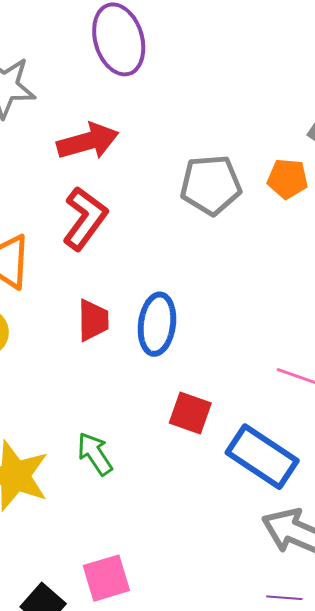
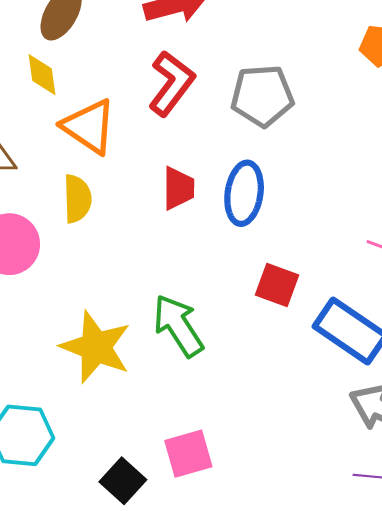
gray pentagon: (211, 185) -> (262, 96), moved
green arrow: (95, 454) -> (178, 326), size x1.4

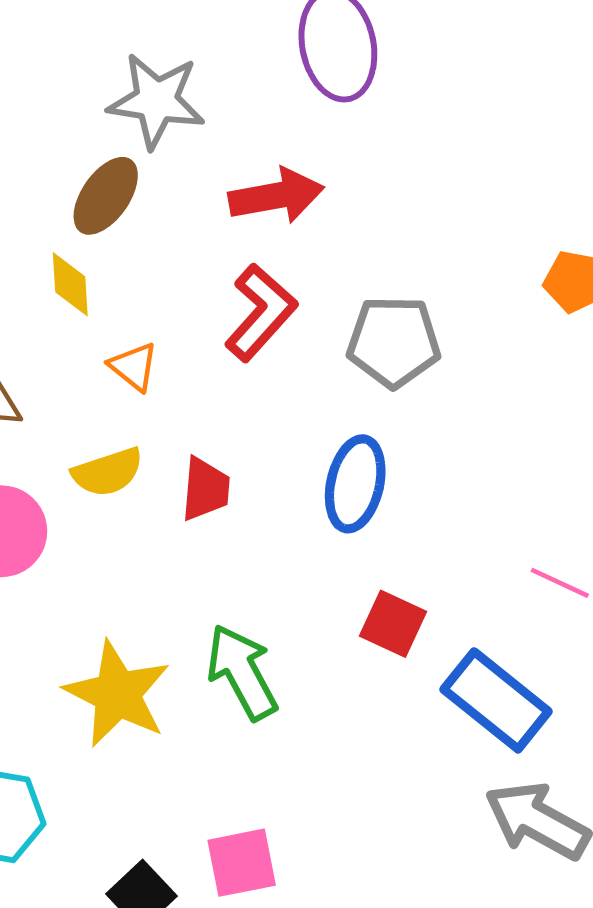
orange triangle: (89, 126) -> (134, 367), size x0.6
red trapezoid: (178, 188) -> (205, 489), moved
yellow semicircle: (77, 199) -> (108, 472), turned 69

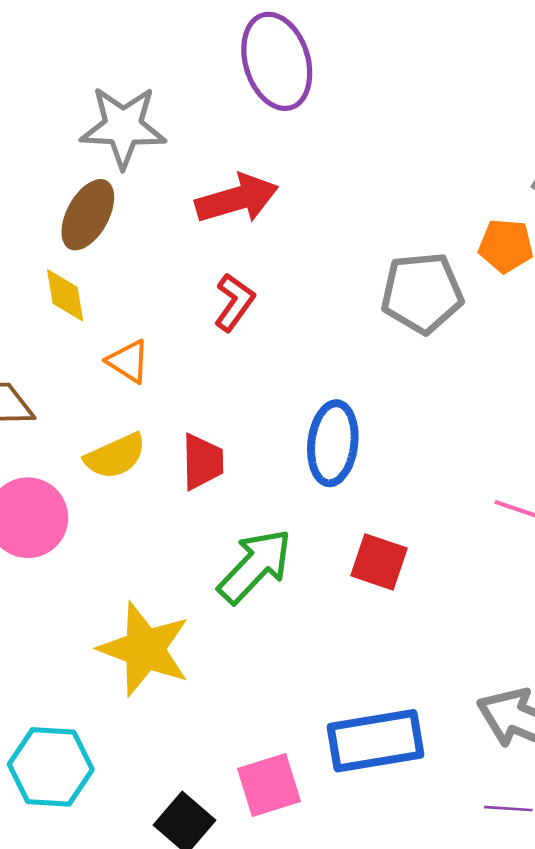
red L-shape: (261, 313) -> (234, 302), size x0.7
gray pentagon: (394, 342) -> (422, 293), moved
green arrow: (242, 672) -> (255, 566), moved, turned 78
blue rectangle: (496, 700) -> (376, 741), moved, turned -42

